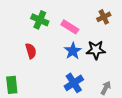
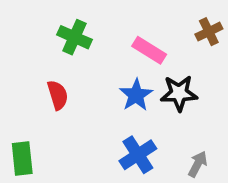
brown cross: (104, 17) -> (209, 32), moved
pink rectangle: (70, 27) -> (149, 50), moved

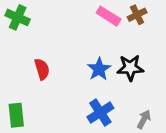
brown cross: (209, 32) -> (137, 15), moved
green cross: (74, 37) -> (18, 17), moved
pink rectangle: (149, 50) -> (109, 16), moved

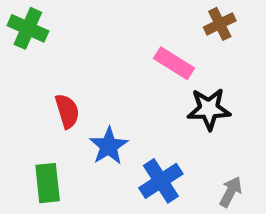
pink rectangle: (109, 16) -> (174, 63), moved
blue star: (99, 69) -> (109, 146), moved
green rectangle: (16, 115) -> (48, 183), moved

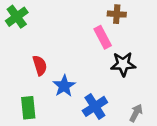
brown cross: (220, 24) -> (117, 14), moved, turned 30
green cross: (28, 28) -> (17, 17), turned 30
pink rectangle: (174, 63) -> (103, 37), turned 30

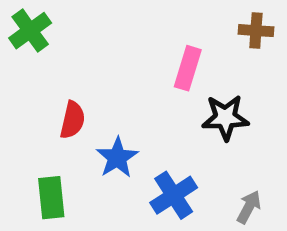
brown cross: (117, 14) -> (256, 31), moved
pink rectangle: (103, 37) -> (188, 68), turned 45
red semicircle: (40, 65) -> (72, 120), turned 30

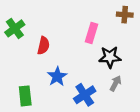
green cross: (30, 31) -> (15, 28), moved
red semicircle: (72, 120) -> (43, 46), moved
gray arrow: (249, 207) -> (116, 83), moved

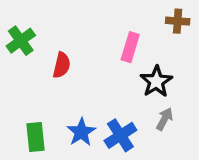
black star: (110, 57) -> (156, 81), turned -30
blue star: (57, 76) -> (81, 132), moved

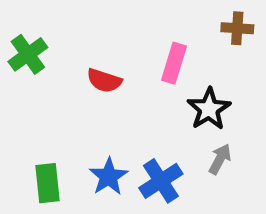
red semicircle: (62, 65) -> (104, 81), moved, turned 95

